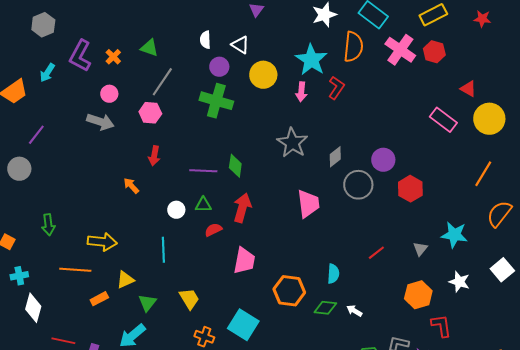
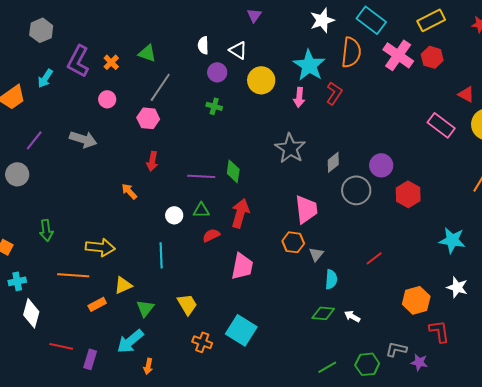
green cross: (216, 101) -> (214, 106), size x0.5
gray arrow: (100, 122) -> (83, 139), moved
gray triangle: (420, 249) -> (316, 254), moved
orange hexagon: (289, 291) -> (293, 242), moved, size x0.7

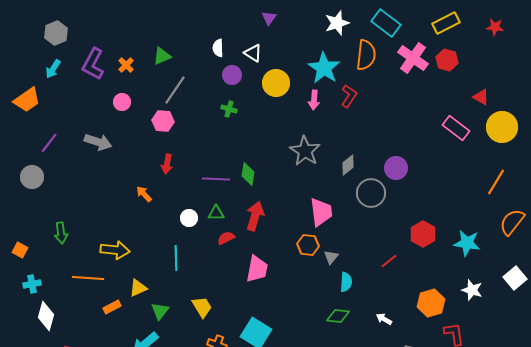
green triangle: (147, 53) -> (162, 56), turned -42
cyan arrow: (45, 78) -> (53, 69), moved
red hexagon: (408, 194) -> (423, 234), moved
white arrow: (352, 316) -> (384, 319), moved

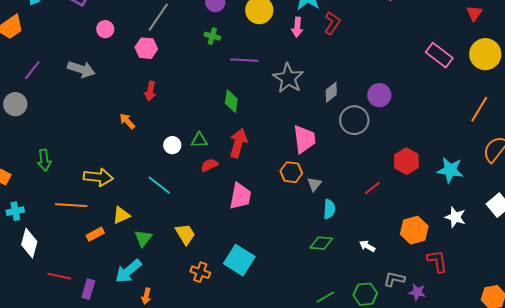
red triangle: (481, 97) -> (474, 13), moved, turned 36
purple line: (216, 179) -> (244, 60), moved
cyan line: (176, 258) -> (159, 185), turned -50

